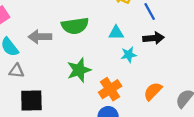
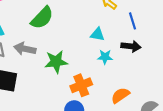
green semicircle: (75, 26) -> (42, 18), moved, turned -50
gray arrow: (40, 37) -> (25, 49), moved

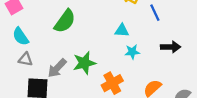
black arrow: (131, 46) -> (171, 47), moved
gray arrow: (25, 49) -> (57, 68), moved, turned -50

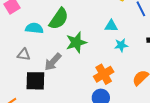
cyan semicircle: (21, 36) -> (34, 28), moved, turned 132
green star: (84, 63) -> (76, 42), moved

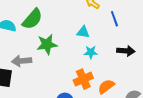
gray arrow: (53, 62) -> (22, 61), turned 36
orange cross: (104, 74) -> (83, 79), moved

